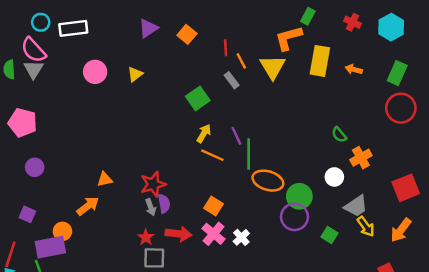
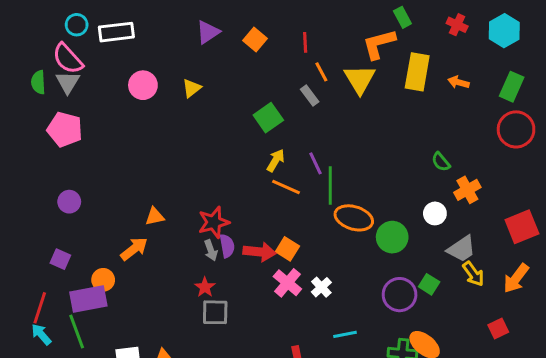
green rectangle: (308, 16) -> (402, 17), turned -56
red line: (226, 48) -> (305, 42), moved
pink pentagon: (23, 123) -> (65, 129), moved
purple circle: (294, 217) -> (400, 295), moved
red arrow: (178, 234) -> (259, 252), moved

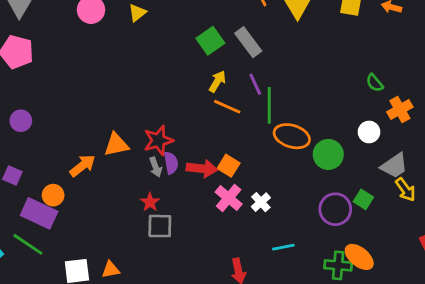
gray rectangle: (310, 96) -> (248, 42), moved, size x1.5
orange triangle: (155, 216) -> (116, 145), moved, size x1.4
purple rectangle: (88, 299) -> (39, 213), turned 36
green line: (77, 331) -> (28, 244), turned -36

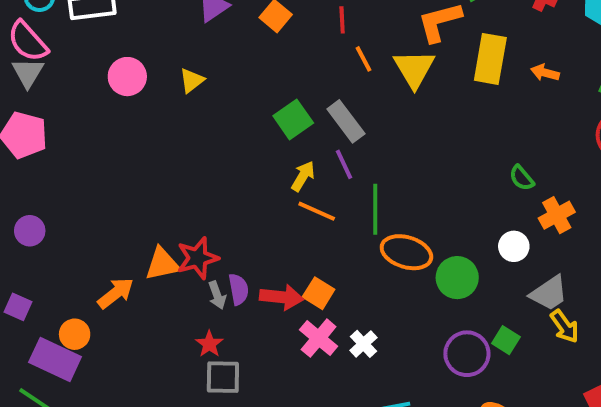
purple line: (255, 84) -> (344, 164), moved
red star: (158, 140) -> (198, 258), moved

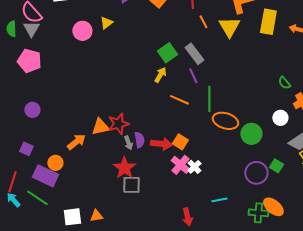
yellow triangle: (192, 80) -> (106, 23), moved
yellow arrow: (303, 176) -> (160, 75), moved
red star: (209, 344) -> (124, 168), size x1.6
white cross: (363, 344) -> (194, 167), moved

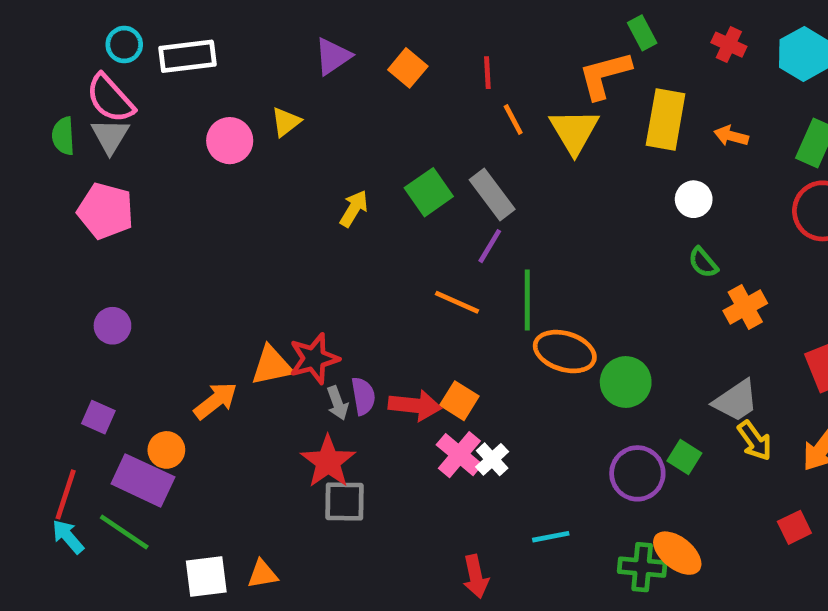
yellow arrow: (160, 75) -> (354, 209), moved
purple line: (193, 76) -> (490, 246), turned 56
white circle: (280, 118) -> (694, 199), moved

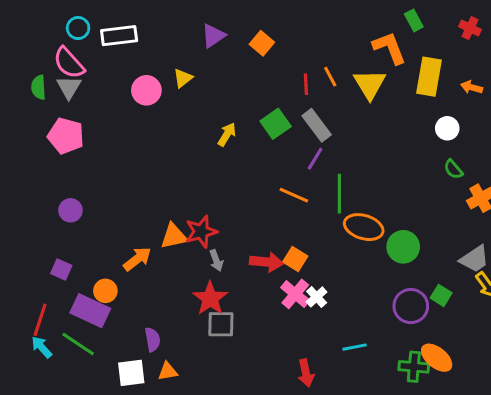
red line: (487, 73) -> (306, 84), moved
orange L-shape: (605, 75) -> (389, 48), turned 84
purple semicircle: (363, 396) -> (152, 339), moved

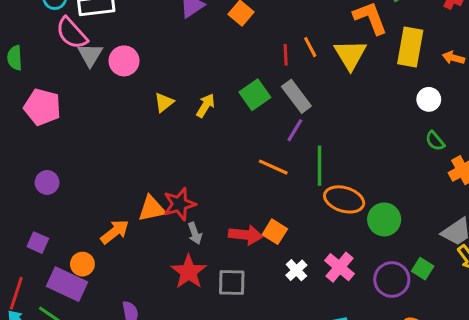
pink semicircle: (69, 63) -> (72, 33), moved
yellow triangle: (183, 78) -> (164, 102), moved
gray triangle: (69, 87) -> (90, 55), moved
pink cross: (295, 294) -> (339, 267), moved
gray square: (221, 324) -> (232, 283), moved

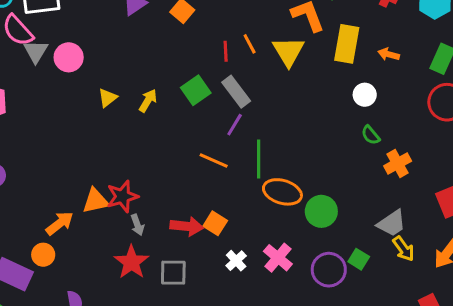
orange circle: (82, 264) -> (43, 255), moved

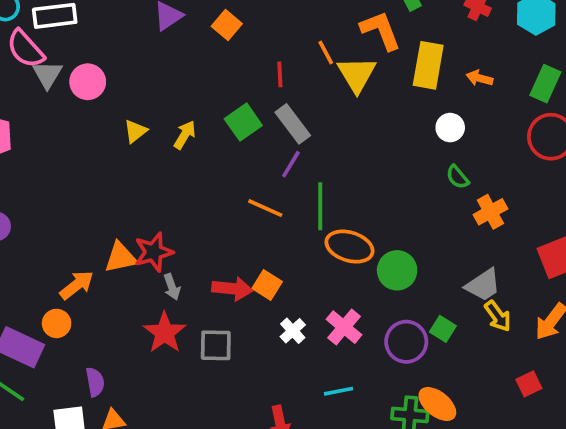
orange line: (250, 44) -> (326, 52), moved

